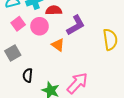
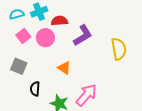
orange triangle: (58, 45) -> (64, 68), moved
gray square: (13, 53) -> (19, 66), turned -35

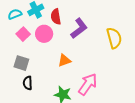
red semicircle: (60, 21) -> (56, 17), turned -91
orange triangle: (64, 68) -> (64, 61), turned -48
black semicircle: (35, 89) -> (28, 83), moved

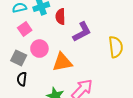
pink circle: (44, 34) -> (39, 49), moved
orange triangle: (64, 61) -> (62, 62), size x1.5

